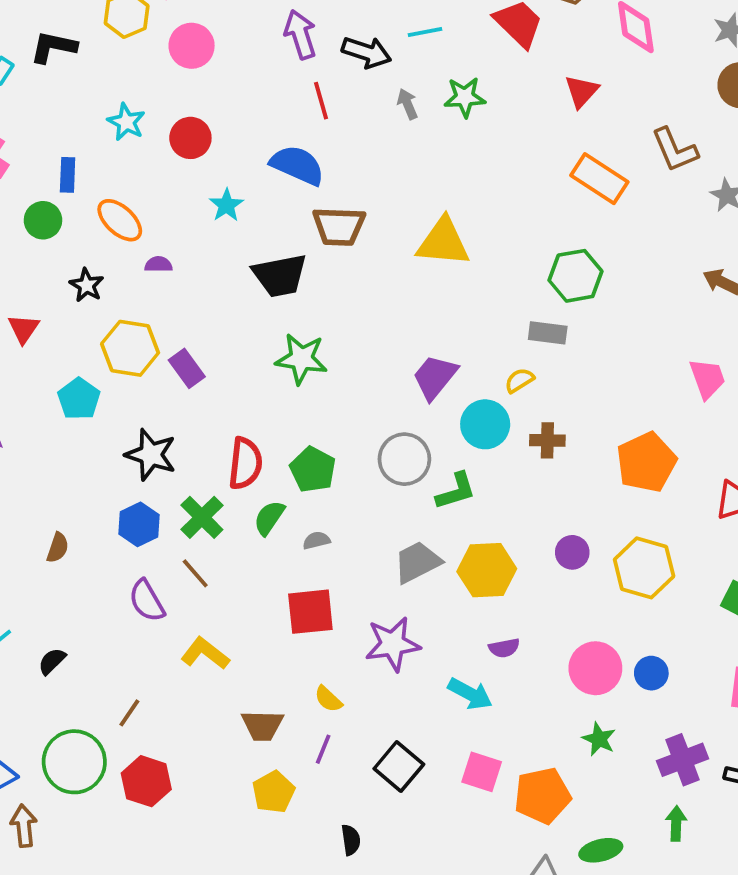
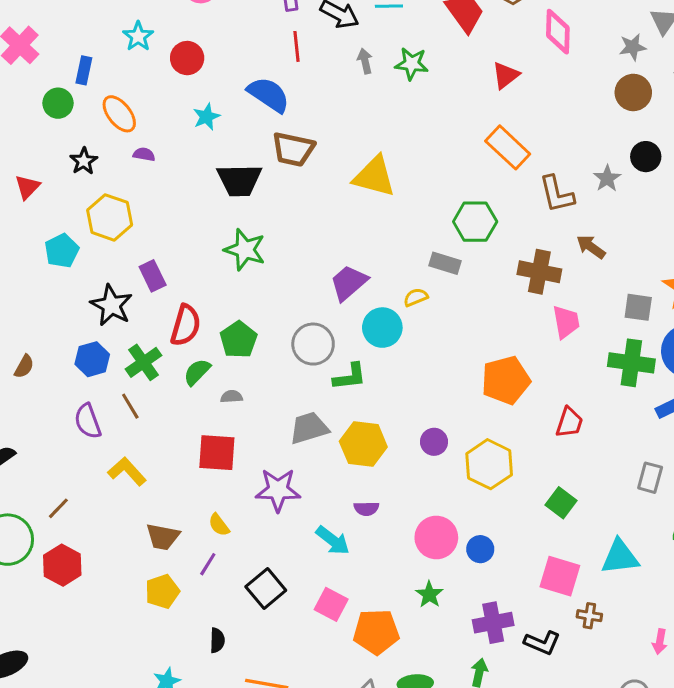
brown L-shape: (675, 150) -> (557, 194), moved
purple rectangle: (187, 368) -> (153, 276), moved
brown cross: (547, 440) -> (539, 272), moved, size x1.5

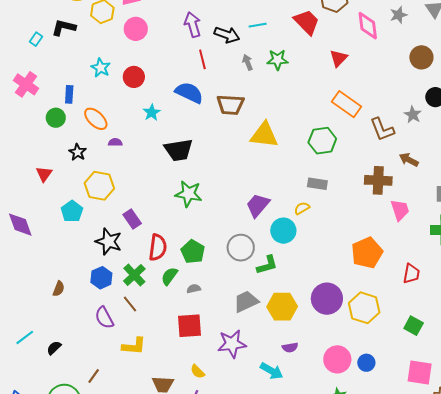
gray star: (633, 47) -> (399, 15), moved
brown trapezoid: (293, 149) -> (230, 105), moved
green hexagon: (475, 222) -> (322, 141), moved
purple circle: (434, 442) -> (327, 299), size x1.8
yellow L-shape: (127, 471) -> (134, 346), turned 145

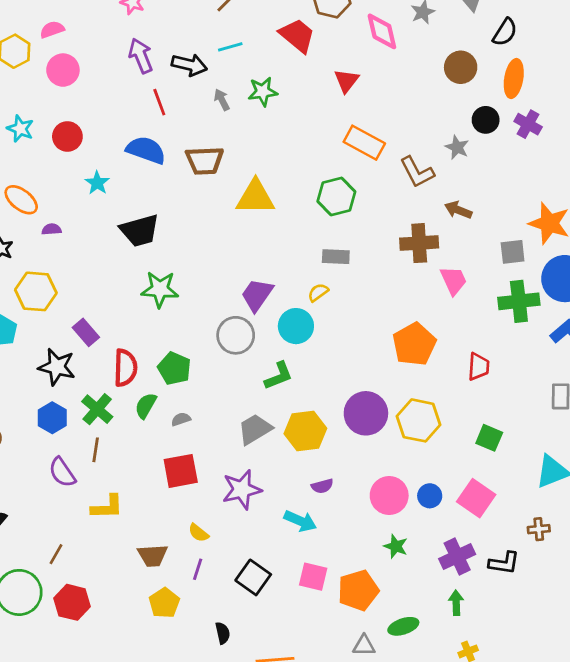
gray circle: (241, 248) -> (236, 335), moved
brown line: (130, 304) -> (96, 450), turned 54
pink square: (420, 373) -> (476, 498), moved, turned 32

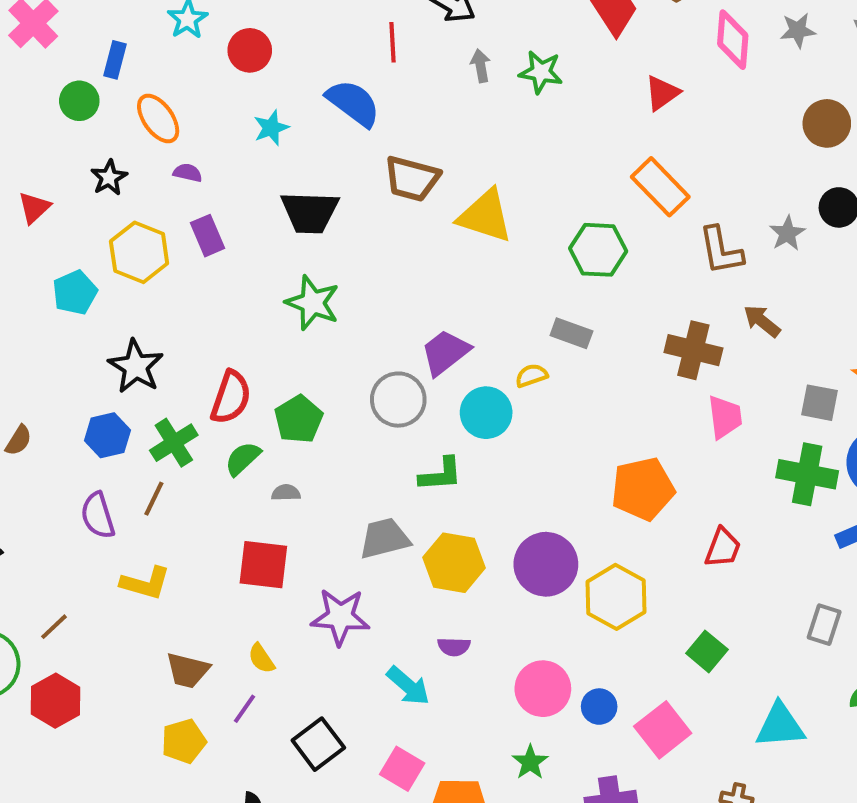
brown trapezoid: (205, 161) -> (412, 179), moved
purple rectangle: (86, 332) -> (208, 236), moved

